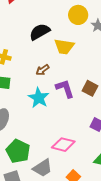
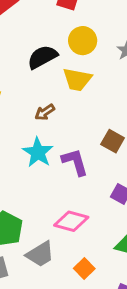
yellow circle: (78, 15) -> (83, 41), moved
purple L-shape: (65, 89) -> (75, 162), moved

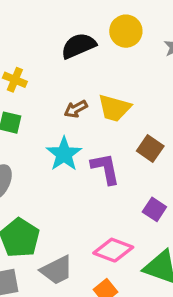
yellow trapezoid: (77, 79) -> (114, 108), moved
pink diamond: (71, 221) -> (113, 250), moved

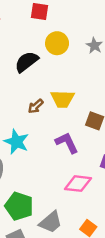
cyan star: (64, 154) -> (16, 142), moved
pink diamond: (113, 250) -> (78, 184), moved

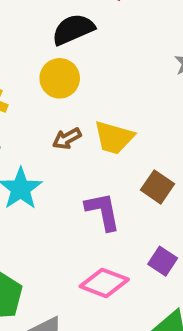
yellow circle: (57, 43) -> (60, 78), moved
black semicircle: (27, 62) -> (73, 29), moved

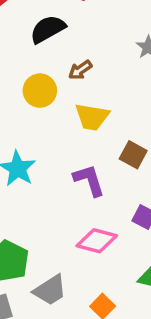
yellow circle: (60, 78) -> (40, 91), moved
brown arrow: (67, 139) -> (80, 70), moved

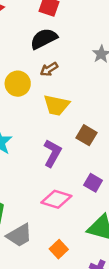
black semicircle: (48, 29) -> (44, 39), moved
purple L-shape: (89, 180) -> (52, 153), turned 44

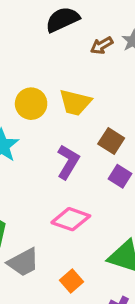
brown arrow: (49, 69) -> (102, 45), moved
yellow circle: (18, 84) -> (31, 104), moved
purple square: (93, 183) -> (120, 176), moved

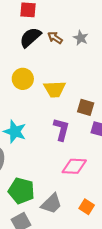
brown arrow: (102, 45) -> (55, 38), moved, turned 80
yellow circle: (31, 104) -> (23, 79), moved

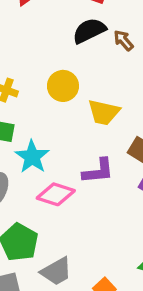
purple L-shape: (61, 129) -> (98, 171), turned 55
pink diamond: (74, 166) -> (56, 194), moved

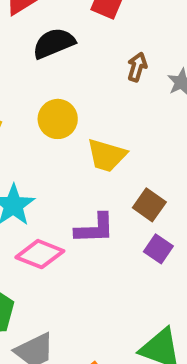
black semicircle: (89, 31) -> (54, 43), moved
brown arrow: (124, 40) -> (137, 67), turned 55

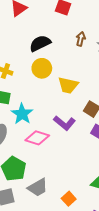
black semicircle: (54, 43) -> (40, 43), moved
purple L-shape: (95, 228) -> (64, 123), turned 45

